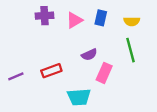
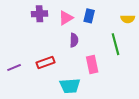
yellow semicircle: (132, 21) -> (128, 19), moved
purple semicircle: (89, 55) -> (74, 40), moved, turned -64
pink rectangle: (104, 73) -> (92, 64), turned -36

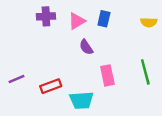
purple semicircle: (74, 40) -> (86, 47), turned 144
green line: (116, 44) -> (145, 72), moved
red rectangle: (46, 62) -> (51, 86), moved

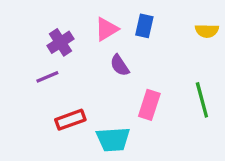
purple cross: (46, 16) -> (60, 42), moved, turned -30
pink rectangle: (107, 75) -> (149, 105), turned 30
purple line: (16, 79) -> (47, 77), moved

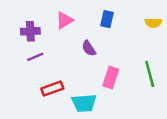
pink triangle: (107, 29) -> (64, 20), moved
purple cross: (60, 42) -> (30, 31), moved, turned 30

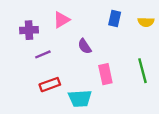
blue rectangle: (107, 19) -> (115, 19), moved
purple line: (35, 57) -> (43, 54), moved
pink rectangle: (111, 78) -> (105, 74), turned -30

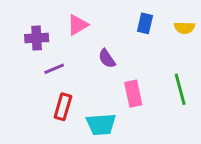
red rectangle: (50, 85) -> (63, 107), turned -54

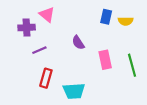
pink triangle: (78, 25) -> (47, 15), moved, turned -49
yellow semicircle: (185, 28) -> (126, 21), moved
pink rectangle: (133, 94) -> (105, 60), moved

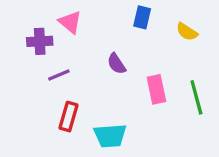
blue rectangle: (106, 17) -> (142, 17), moved
yellow semicircle: (126, 21) -> (187, 32), turned 32

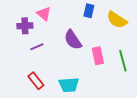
yellow semicircle: (187, 32) -> (117, 20), size x1.5
purple semicircle: (116, 64) -> (73, 40), size x1.5
red rectangle: (68, 117) -> (36, 81), moved, turned -54

